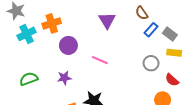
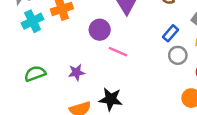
blue rectangle: (151, 30) -> (170, 33), moved
purple circle: (68, 45) -> (100, 30), moved

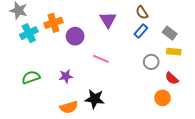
purple circle: (100, 30) -> (75, 36), moved
blue rectangle: (170, 33) -> (141, 31), moved

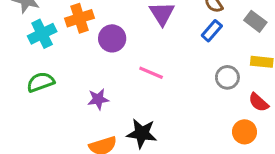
gray rectangle: (170, 33) -> (255, 21), moved
green semicircle: (31, 77) -> (41, 82), moved

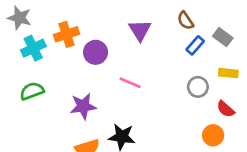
blue rectangle: (212, 31) -> (195, 45), moved
purple star: (98, 99) -> (83, 106), size x1.4

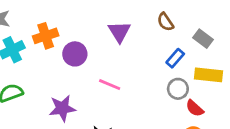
blue rectangle: (195, 45) -> (175, 58), moved
yellow rectangle: (228, 73) -> (209, 75), size x1.4
red semicircle: (226, 109) -> (195, 108), moved

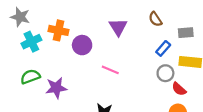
orange cross: (46, 36) -> (58, 30), turned 30
gray rectangle: (203, 39) -> (186, 33), turned -42
purple star: (62, 108) -> (56, 88), moved

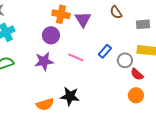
orange cross: (58, 30) -> (61, 14), moved
blue rectangle: (163, 48) -> (105, 51), moved
purple star: (56, 88) -> (44, 61), moved

